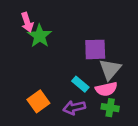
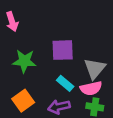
green star: (40, 36) -> (24, 61), moved, turned -30
purple square: (95, 49) -> (63, 50), moved

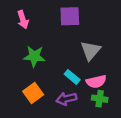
purple square: (63, 50) -> (70, 16), moved
gray triangle: (95, 69) -> (90, 51), moved

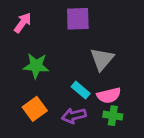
pink arrow: (23, 20) -> (23, 23), turned -126

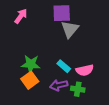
gray triangle: (102, 59) -> (70, 29), moved
green star: (36, 66) -> (31, 64), moved
green cross: (113, 116) -> (78, 89), moved

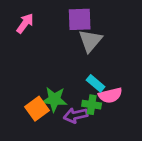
green star: (31, 64) -> (54, 99), moved
cyan rectangle: (64, 66) -> (96, 83), moved
green cross: (78, 89) -> (92, 105), moved

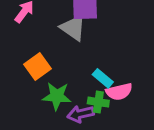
gray triangle: (90, 41) -> (73, 28), moved, turned -35
orange square: (37, 109) -> (38, 66), moved

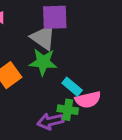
green star: (57, 96) -> (43, 62), moved

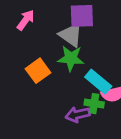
cyan rectangle: (72, 87) -> (98, 82), size x1.4

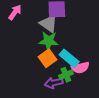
orange square: (38, 71) -> (48, 58), moved
green cross: (94, 104) -> (66, 75), turned -32

